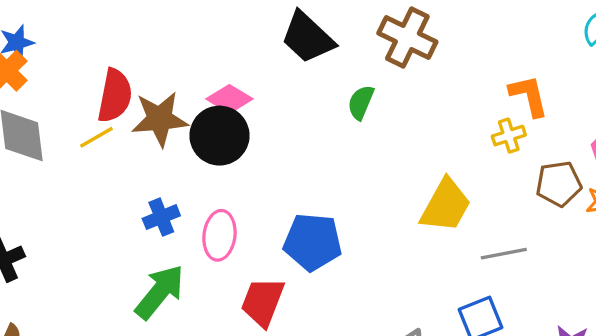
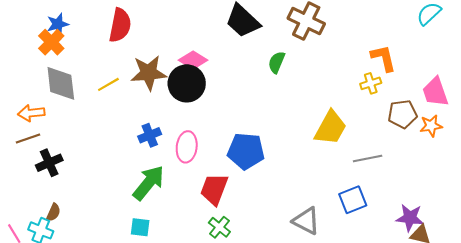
red semicircle: (115, 96) -> (120, 25), moved

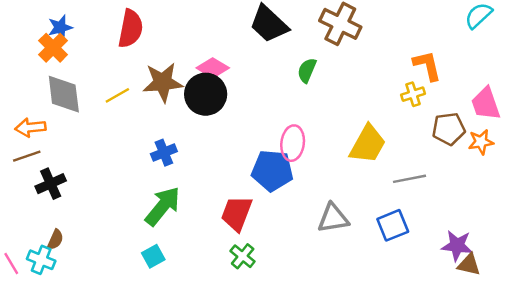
pink ellipse: (187, 147) -> (293, 143), moved
gray triangle: (306, 221) -> (333, 218), moved, turned -36
cyan square: (140, 227) -> (153, 256), turned -36

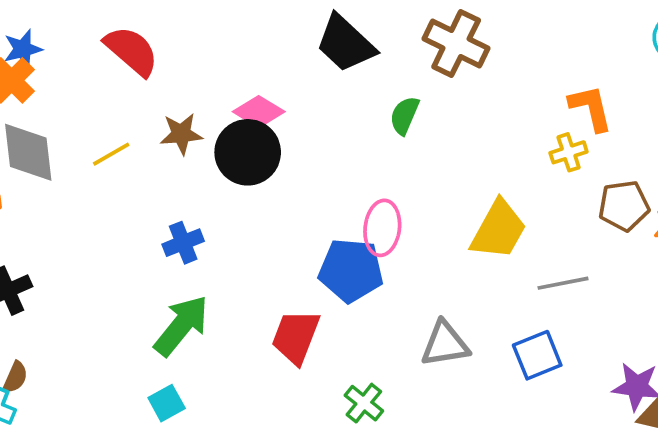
red semicircle: (131, 29) -> (132, 51), turned -60
brown star: (163, 82) -> (181, 134), size x0.7
green cross: (243, 256) -> (364, 403), moved

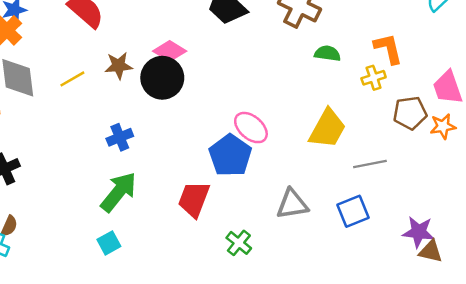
green semicircle: (404, 115) -> (327, 53), moved, turned 75
pink ellipse: (382, 228) -> (251, 128), turned -56
blue pentagon: (351, 270) -> (230, 155), turned 30

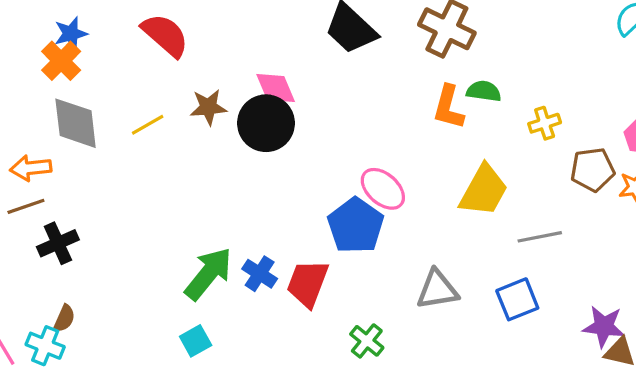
orange L-shape: (388, 49) -> (448, 107), moved, turned -152
pink diamond: (170, 51) -> (276, 88), turned 36
blue cross: (120, 137) -> (260, 274), moved, turned -35

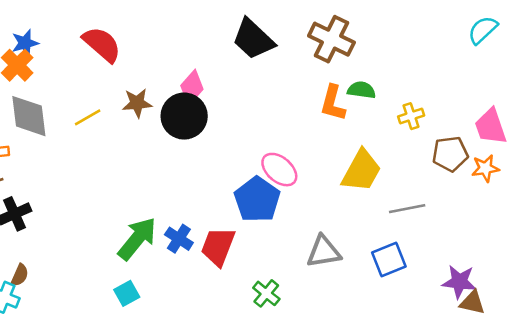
pink diamond: (276, 88) -> (192, 87), turned 64

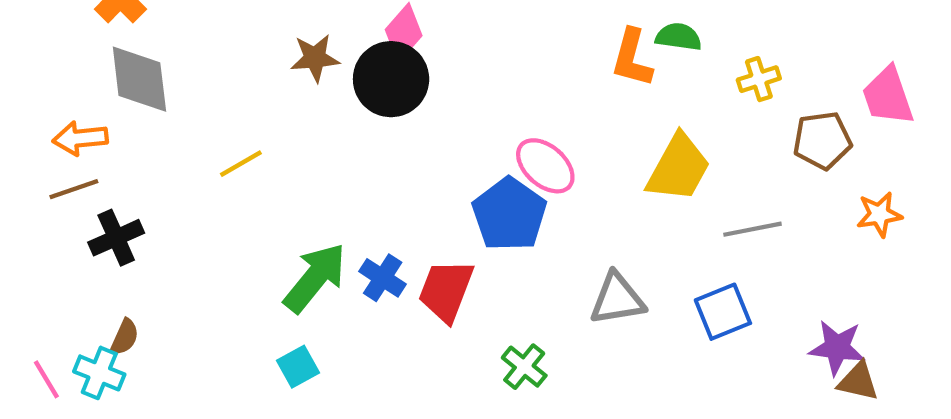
yellow line: (88, 117) -> (241, 164), moved
orange star: (485, 168) -> (879, 214), moved

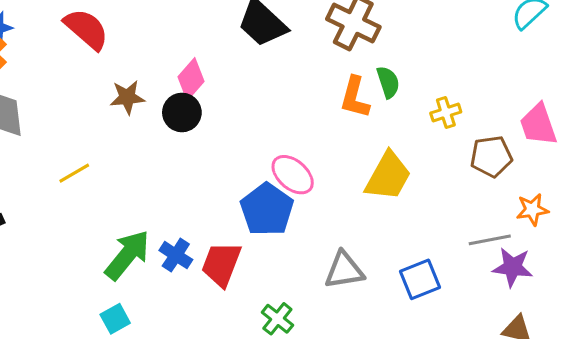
green semicircle: (679, 37) -> (388, 82), turned 64
black circle: (391, 79) -> (182, 112), size x0.7
gray line: (752, 229) -> (490, 240), moved
purple star: (837, 348) -> (513, 267), moved

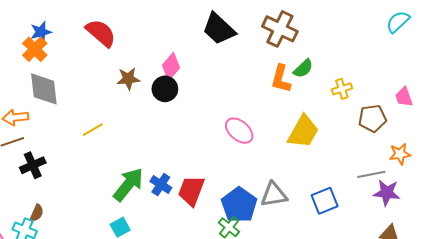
green semicircle: (388, 82) -> (303, 69), turned 65
pink trapezoid: (538, 125) -> (404, 97), size x0.7
blue pentagon: (267, 210) -> (239, 205), moved

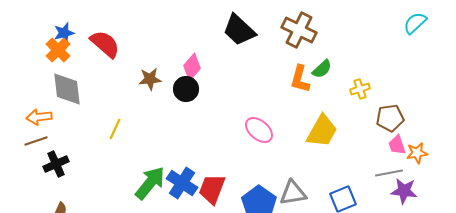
red semicircle: (101, 33) -> (105, 44), moved
pink trapezoid: (404, 97) -> (397, 145), moved
yellow line: (93, 130) -> (115, 129), turned -35
blue cross: (161, 185) -> (182, 183), size x1.4

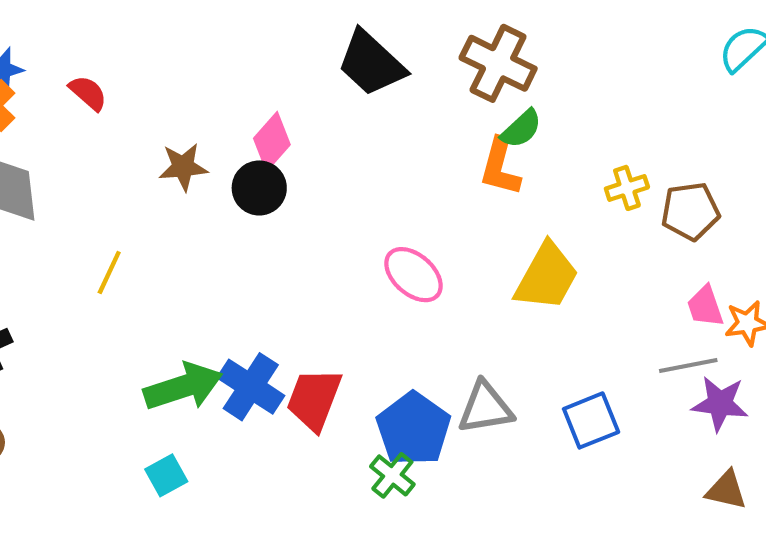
red semicircle: (105, 44) -> (88, 93), size x0.6
green semicircle: (322, 69) -> (521, 129), moved
brown pentagon: (390, 118) -> (690, 211), moved
green arrow: (150, 183) -> (183, 387), turned 33

